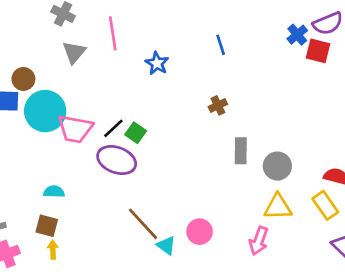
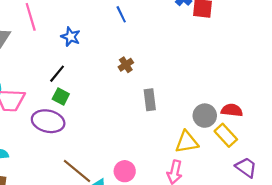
black line: (113, 128) -> (57, 74), moved
gray circle: (277, 166) -> (205, 116), moved

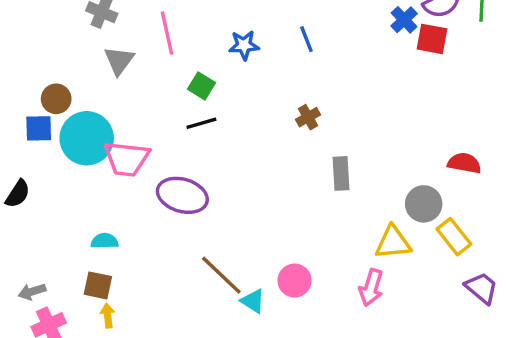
blue star: (71, 37) -> (244, 45), moved, turned -30
black line: (57, 74) -> (201, 123), turned 30
green square: (61, 97) -> (202, 86), moved
red semicircle: (232, 110) -> (464, 163), moved

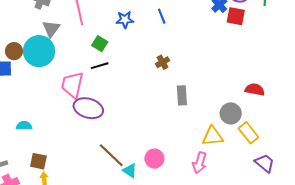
cyan circle: (87, 138) -> (39, 51), moved
pink trapezoid: (127, 159) -> (72, 85), moved, turned 96
cyan semicircle: (105, 241) -> (24, 126), moved

